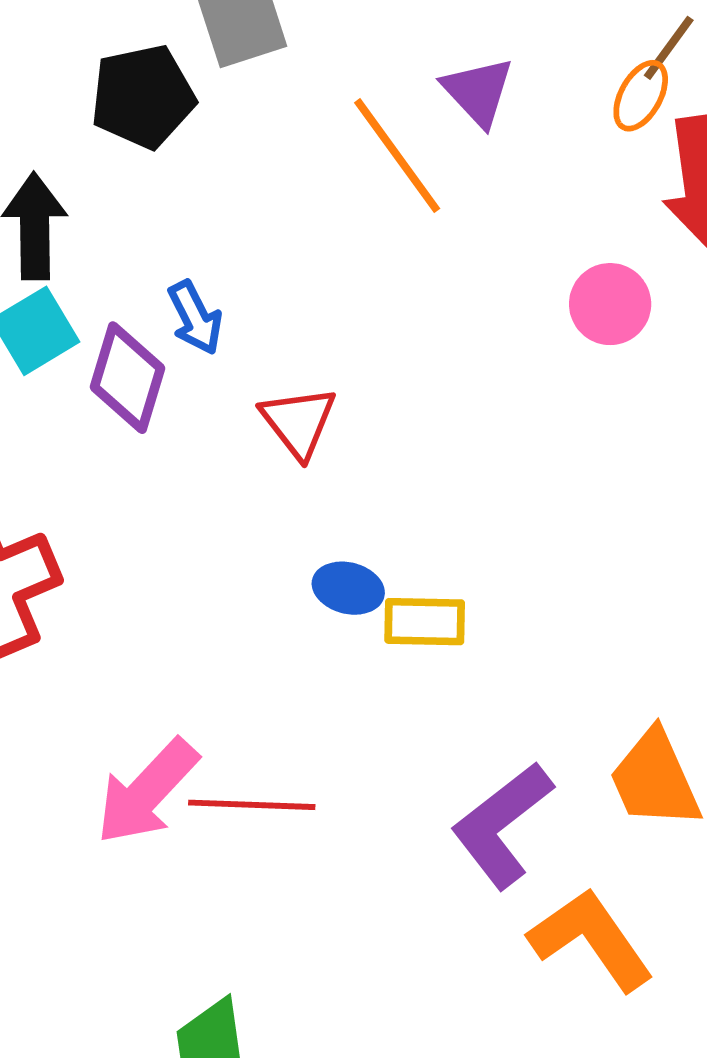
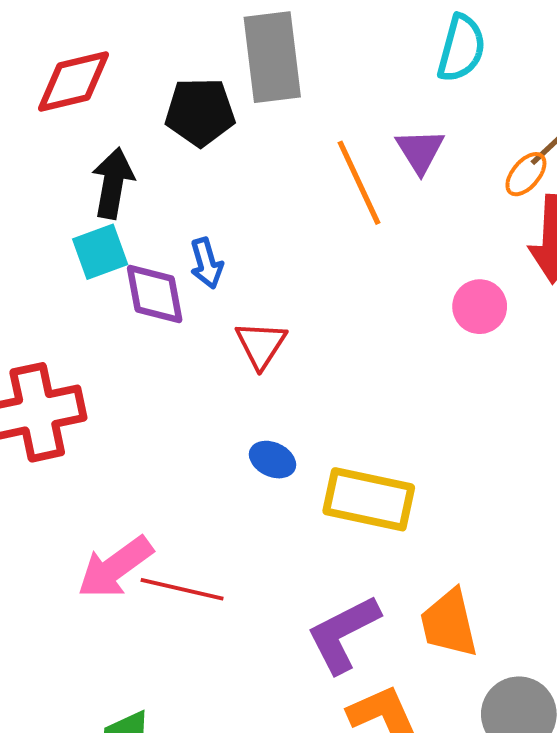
purple diamond: (128, 378) -> (155, 294), turned -38
yellow rectangle: (425, 622) -> (369, 499), moved, size x1.6

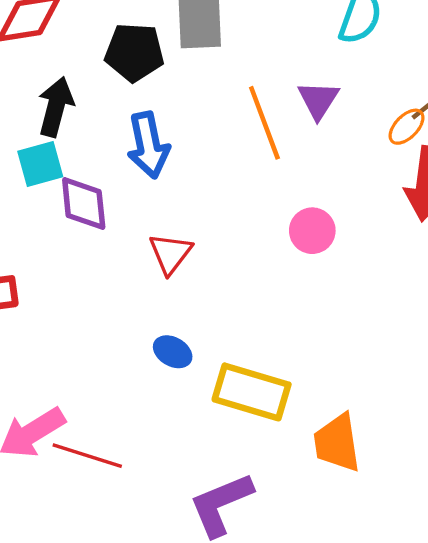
blue arrow: (206, 263) -> (148, 145), moved, size x1.5
pink circle: (480, 307) -> (312, 231), moved
orange trapezoid: (449, 623) -> (337, 443), moved

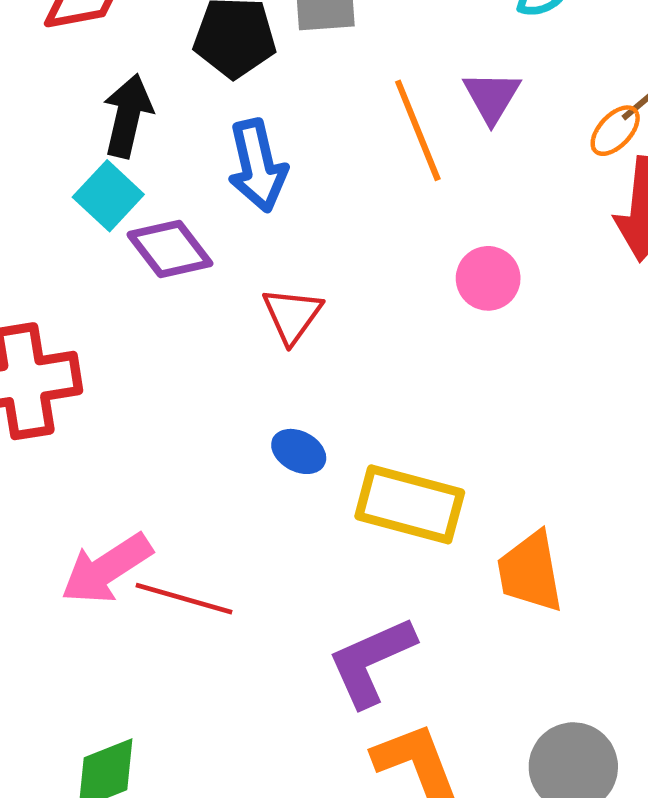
cyan square: (40, 164) -> (108, 196), turned -30
purple diamond: (84, 204) -> (170, 249), turned -30

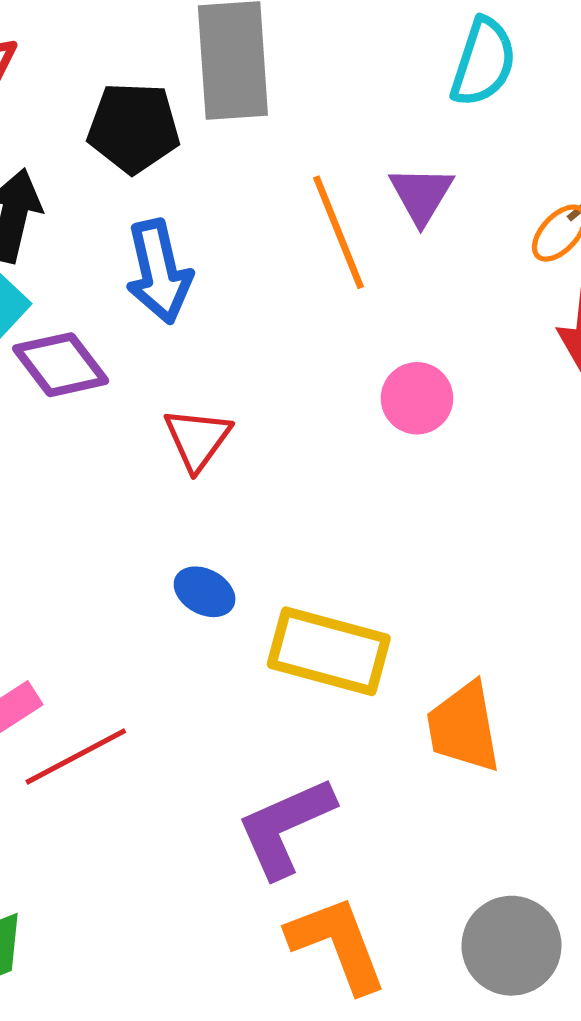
red line: (184, 599) -> (76, 756), turned -44

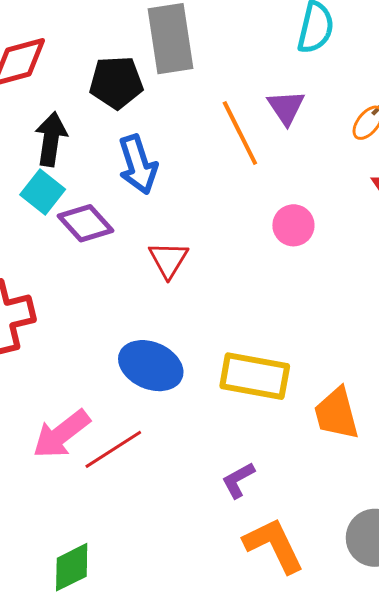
blue ellipse: (205, 592) -> (151, 366), moved, size x1.8
purple L-shape: (285, 827) -> (238, 480), size x0.6

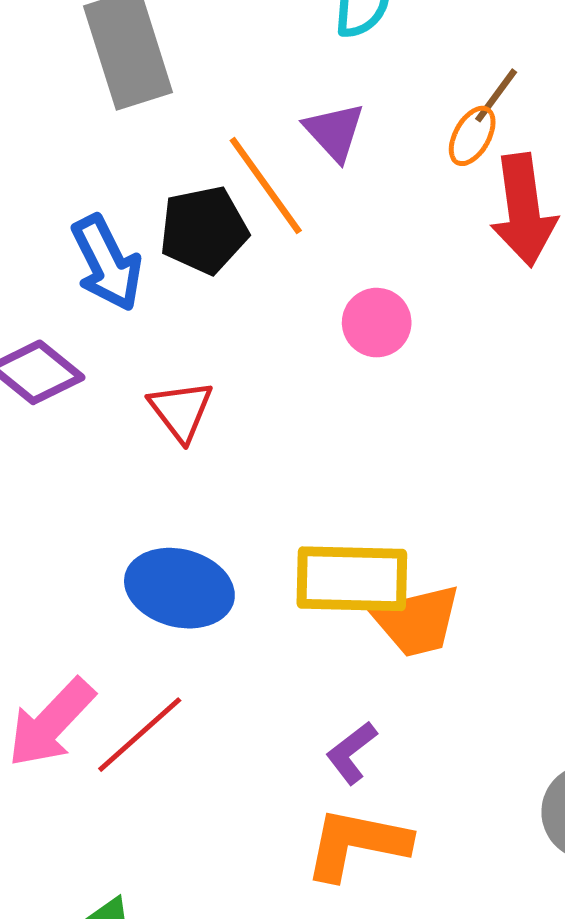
black pentagon: (116, 82) -> (204, 230), moved
orange trapezoid: (337, 414) -> (417, 621), moved, turned -80
orange L-shape: (274, 545) -> (357, 844), moved, turned -44

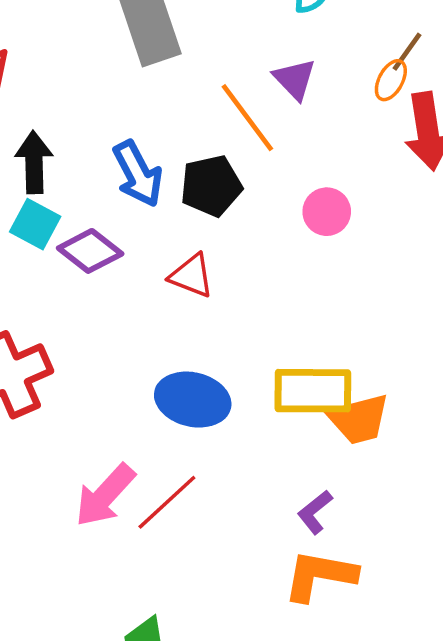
black pentagon: (204, 230) -> (211, 186), moved
red triangle: (181, 411) -> (191, 276), turned -30

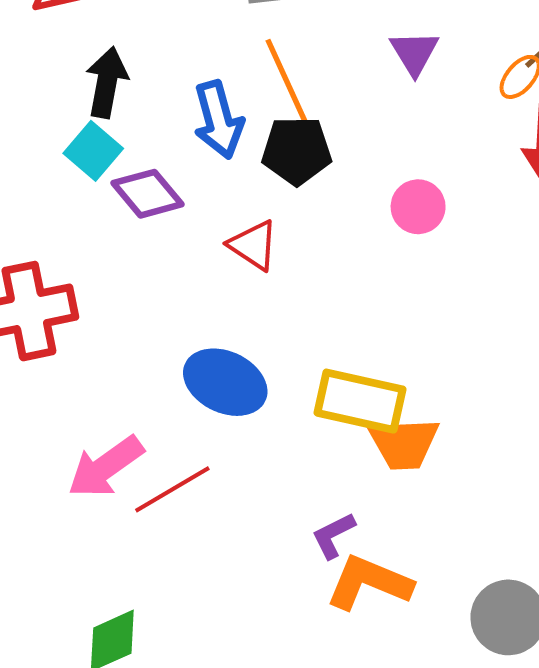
orange line: (247, 118) -> (287, 81), moved
orange L-shape: (320, 576) -> (369, 583), moved

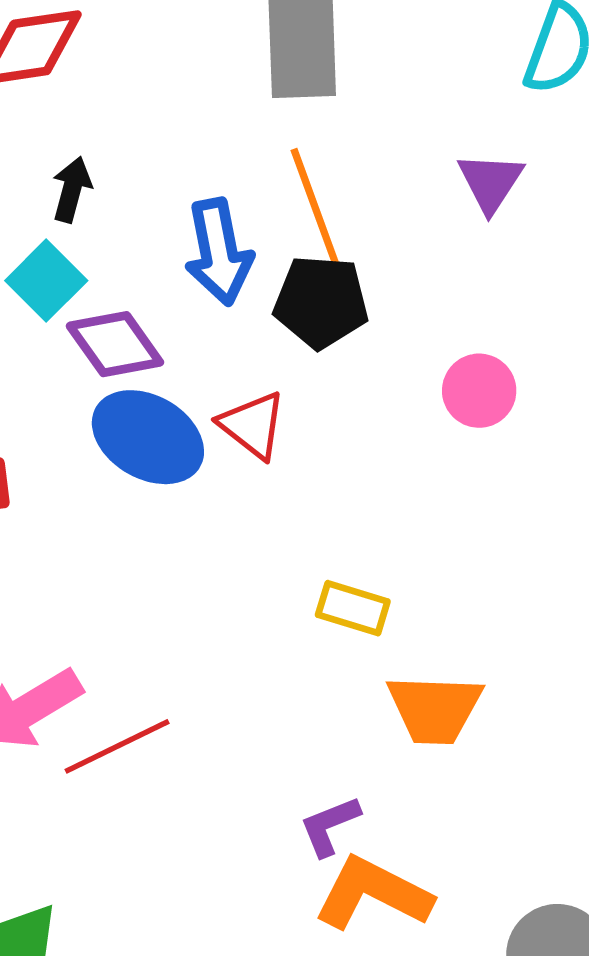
black arrow: (107, 82) -> (72, 189), size x0.7
blue ellipse: (225, 382) -> (148, 437), moved
yellow rectangle: (360, 401) -> (353, 608), moved, size x0.6

